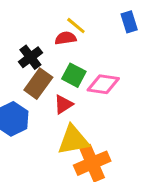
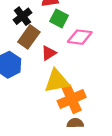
green square: (74, 75) -> (59, 18), moved

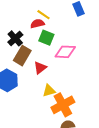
yellow triangle: (57, 81) -> (49, 91), size x0.6

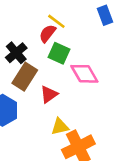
red semicircle: (37, 24) -> (47, 33), turned -40
pink diamond: (65, 52) -> (84, 74), turned 55

